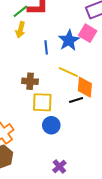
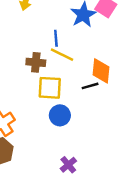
blue line: (46, 47) -> (56, 38), moved
yellow line: (68, 72) -> (62, 55), moved

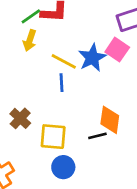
yellow line: (62, 55) -> (64, 61), moved
brown cross: (36, 62) -> (20, 118), moved, turned 36

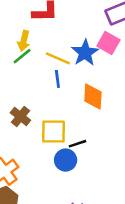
green line: (31, 16) -> (22, 56), moved
orange diamond: (110, 120) -> (93, 97), moved
black line: (97, 136) -> (78, 144), moved

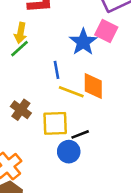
yellow line: (58, 58) -> (71, 92), moved

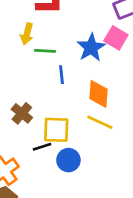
green line: (20, 49) -> (45, 51), moved, turned 42
yellow line: (71, 92) -> (100, 122), moved
black line: (80, 134) -> (42, 147), moved

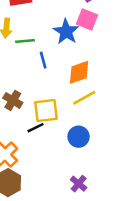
orange diamond: (98, 94) -> (79, 72), turned 75
yellow line: (100, 122) -> (84, 98), turned -45
blue circle: (68, 160) -> (79, 137), moved

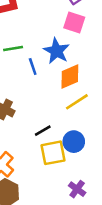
blue star: (66, 32) -> (57, 51), moved
yellow square: (46, 110) -> (53, 153), moved
black line: (36, 128) -> (43, 131), moved

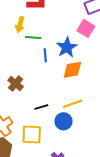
yellow line: (77, 102) -> (73, 104), moved
yellow square: (53, 153) -> (32, 134), moved

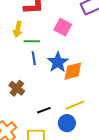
pink square: (86, 28) -> (63, 27), moved
blue star: (67, 47) -> (58, 62), moved
blue line: (45, 55) -> (34, 58), moved

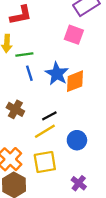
pink square: (63, 27) -> (74, 35), moved
yellow line: (75, 105) -> (45, 131), moved
black line: (44, 110) -> (49, 116), moved

